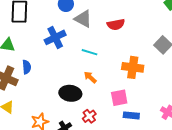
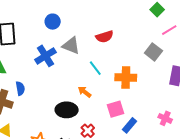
gray triangle: (83, 19) -> (71, 46), moved
cyan line: (89, 52) -> (95, 68), moved, turned 42
blue rectangle: (131, 115) -> (130, 125), turned -49

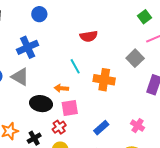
gray triangle: (71, 46) -> (20, 77), moved
orange arrow: (85, 92) -> (61, 88), turned -40
pink square: (116, 109) -> (70, 108), moved

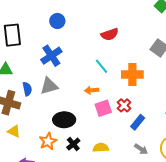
gray triangle: (20, 77) -> (49, 86), turned -36
black ellipse: (41, 104) -> (64, 120), moved
red cross: (59, 127) -> (124, 105), moved

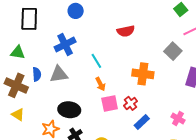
cyan line: (102, 66) -> (96, 61), moved
orange arrow: (92, 90) -> (100, 84), turned -120

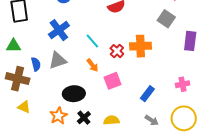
orange arrow: (100, 84) -> (92, 65), moved
red cross: (131, 103) -> (117, 51), moved
pink cross: (178, 118) -> (182, 84), turned -32

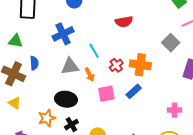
gray triangle: (58, 60) -> (70, 66), moved
blue rectangle: (147, 94) -> (134, 91), moved

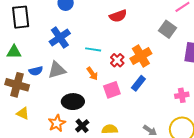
cyan line: (94, 51) -> (93, 49), turned -42
blue semicircle: (34, 63) -> (36, 71), turned 88
orange cross: (140, 65) -> (141, 56), turned -30
gray triangle: (70, 66) -> (57, 70), moved

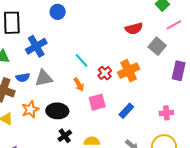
red semicircle: (118, 16) -> (134, 29), moved
blue cross: (60, 38) -> (36, 46), moved
cyan line: (93, 49) -> (81, 60), turned 35
blue rectangle: (138, 83) -> (126, 111), moved
orange star: (57, 123) -> (30, 109), moved

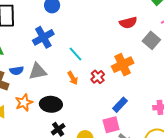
blue cross: (36, 46) -> (43, 37), moved
red cross: (105, 73) -> (98, 77), moved
pink square: (97, 102) -> (111, 125), moved

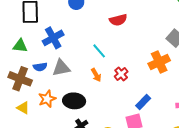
red semicircle: (128, 23) -> (118, 20), moved
blue cross: (43, 37) -> (53, 38), moved
orange cross: (123, 65) -> (159, 62), moved

